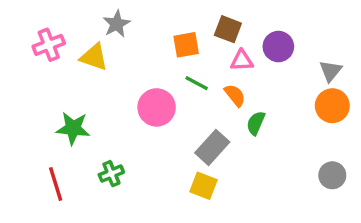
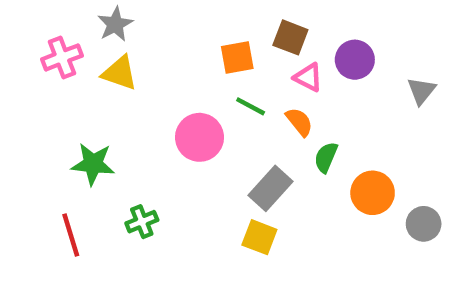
gray star: (117, 24) -> (115, 24), moved
pink triangle: (242, 60) -> (308, 77), turned 30
orange circle: (332, 106) -> (373, 193), moved

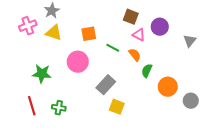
orange square: (237, 57) -> (89, 34), moved
pink circle: (199, 137) -> (78, 62), moved
gray rectangle: (270, 188) -> (106, 85), moved
green cross: (142, 222) -> (59, 108), moved, turned 32

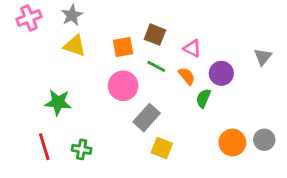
brown square: (131, 17) -> (155, 35), moved
pink cross: (28, 26) -> (29, 18), moved
purple circle: (160, 27) -> (221, 73), moved
pink circle: (78, 62) -> (123, 86), moved
orange circle: (168, 87) -> (232, 142), moved

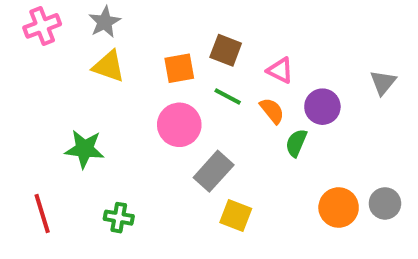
red line: (44, 147) -> (42, 214), moved

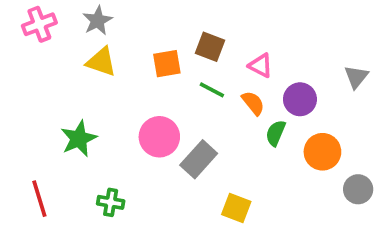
pink circle: (179, 125) -> (159, 137), moved
green star: (84, 149) -> (79, 139), turned -30
orange circle: (339, 207) -> (322, 152), moved
yellow square: (236, 216) -> (236, 208), moved

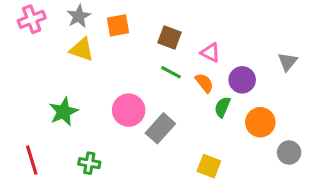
orange square: (167, 64) -> (118, 25), moved
yellow square: (236, 208) -> (209, 166), moved

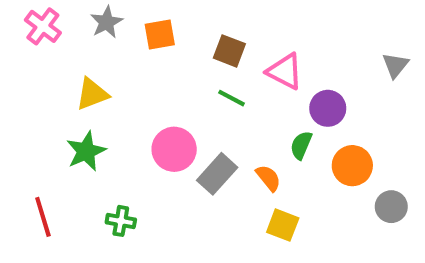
pink cross: (32, 19) -> (43, 26), turned -32
yellow triangle: (82, 50) -> (92, 94), moved, turned -40
pink triangle: (210, 53) -> (285, 71), size x1.4
gray triangle: (288, 62) -> (395, 65), moved
orange semicircle: (204, 83) -> (268, 178), moved

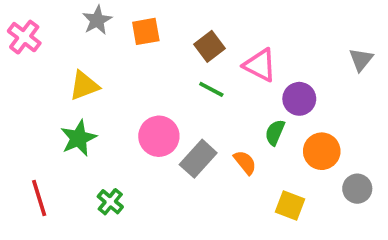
pink cross: (43, 26) -> (24, 37), moved
brown square: (229, 51) -> (209, 46), turned 32
green cross: (121, 221) -> (110, 202), turned 30
yellow square: (283, 225) -> (290, 205), moved

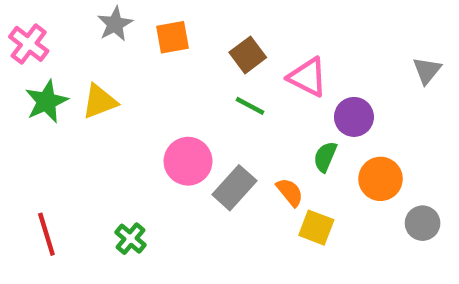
green star: (78, 138) -> (46, 101), moved
yellow square: (290, 205) -> (316, 228), moved

